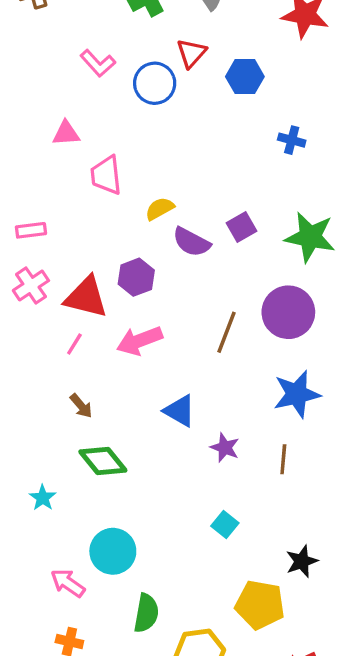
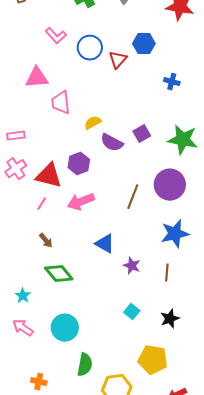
red triangle: (191, 53) -> (118, 60), moved
pink triangle: (66, 133) -> (37, 78), size x1.4
black star: (302, 561) -> (170, 319), moved
pink arrow: (68, 583) -> (23, 328), moved

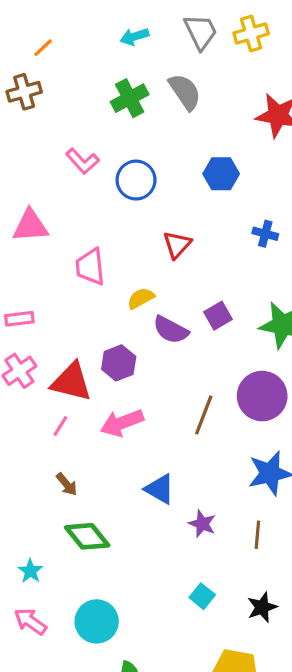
red triangle: (118, 60) -> (177, 245), moved
pink triangle: (37, 78) -> (30, 226), moved

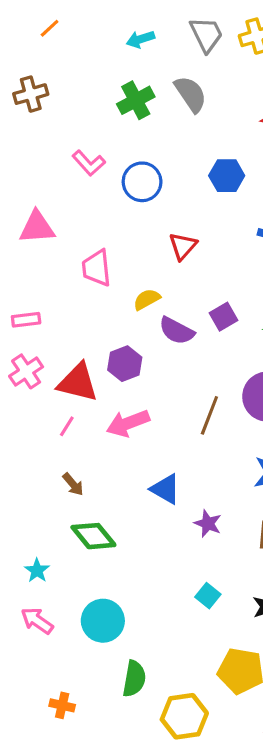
orange line: (43, 48) -> (50, 28), moved

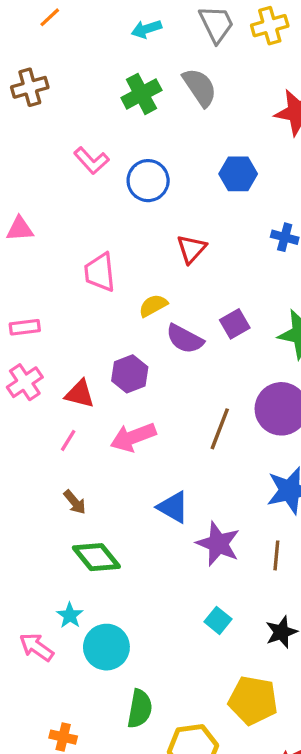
pink triangle: (37, 227) -> (20, 229), moved, size x0.7
red triangle: (78, 382) -> (80, 394), size x0.7
purple star: (208, 524) -> (218, 544), size x1.5
cyan star: (37, 571) -> (70, 615), moved

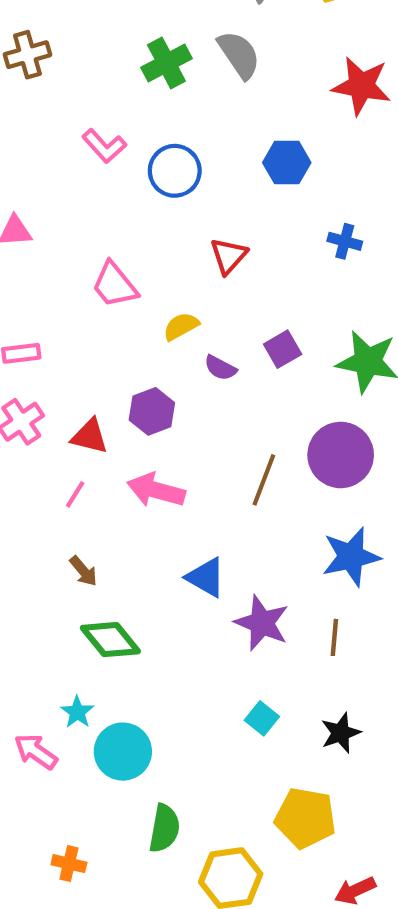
pink trapezoid: (100, 272) -> (115, 285), turned -33
purple semicircle: (185, 339) -> (220, 368), size x0.7
pink arrow: (133, 437) -> (156, 490), turned 36

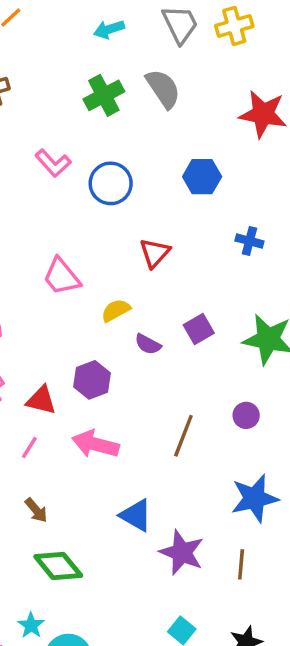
purple circle: (341, 455) -> (246, 415), size x0.5

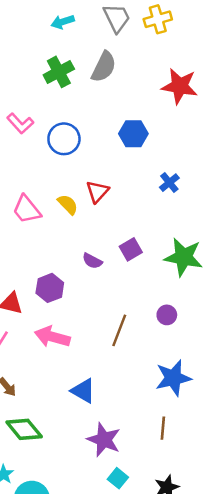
gray semicircle: (163, 89) -> (104, 67), turned 60
blue cross: (249, 241) -> (169, 183), turned 36
yellow semicircle: (116, 310) -> (68, 204), moved, turned 75
purple star: (182, 553) -> (104, 440), moved

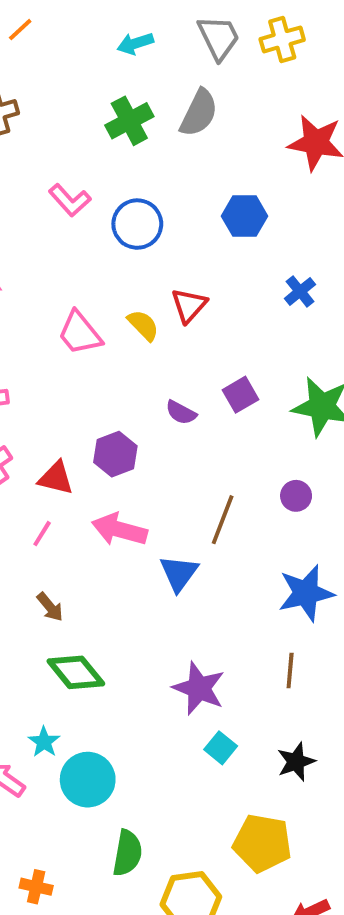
blue triangle: (83, 391) -> (179, 573), moved, turned 36

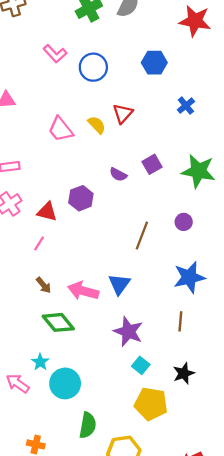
pink arrow: (119, 530) -> (83, 291), moved
blue triangle: (179, 573) -> (119, 284), moved
yellow pentagon: (262, 843) -> (151, 404), moved

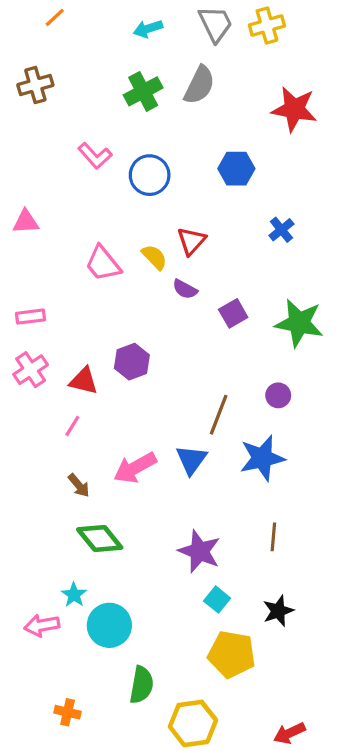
purple semicircle: (118, 174) -> (185, 289), moved
blue star: (189, 277) -> (262, 458), moved
blue triangle: (119, 284) -> (191, 460), moved
pink arrow: (83, 291) -> (135, 468), moved, turned -44
pink arrow: (18, 383) -> (42, 625), turned -45

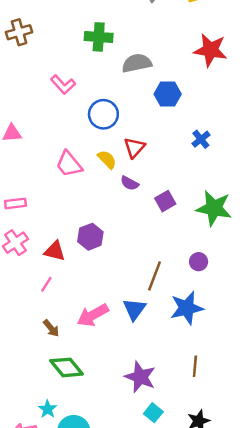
gray semicircle: (199, 85) -> (137, 63), moved, turned -128
green cross: (143, 91) -> (99, 37), turned 32
blue circle: (150, 175) -> (103, 114), moved

